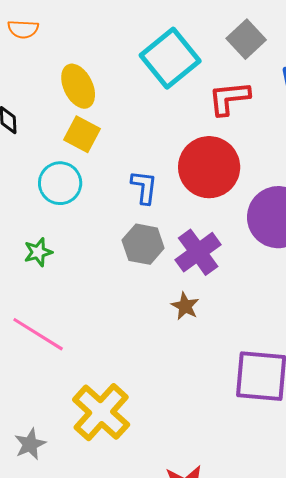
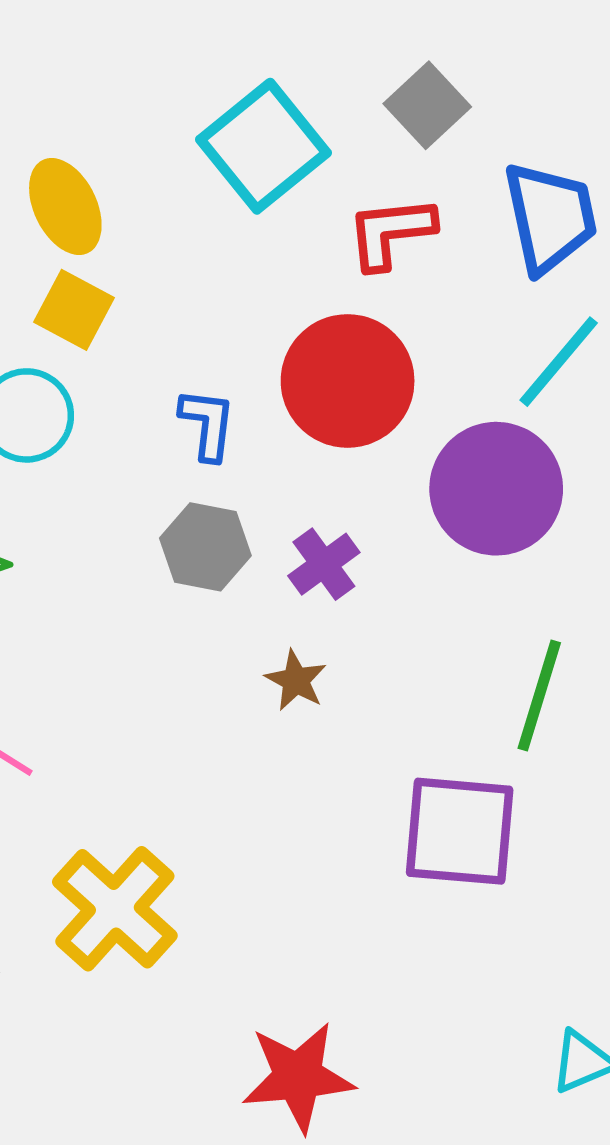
purple cross: (198, 252) -> (324, 564), size x0.7

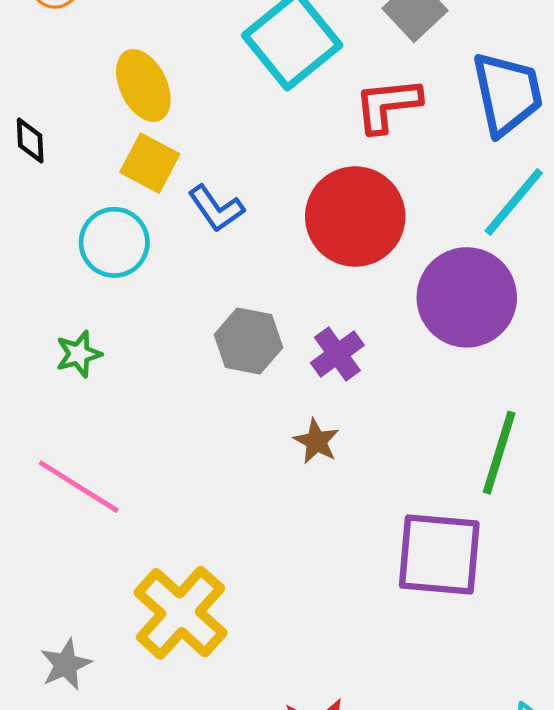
blue L-shape: (208, 424) -> (216, 208), moved, turned 138

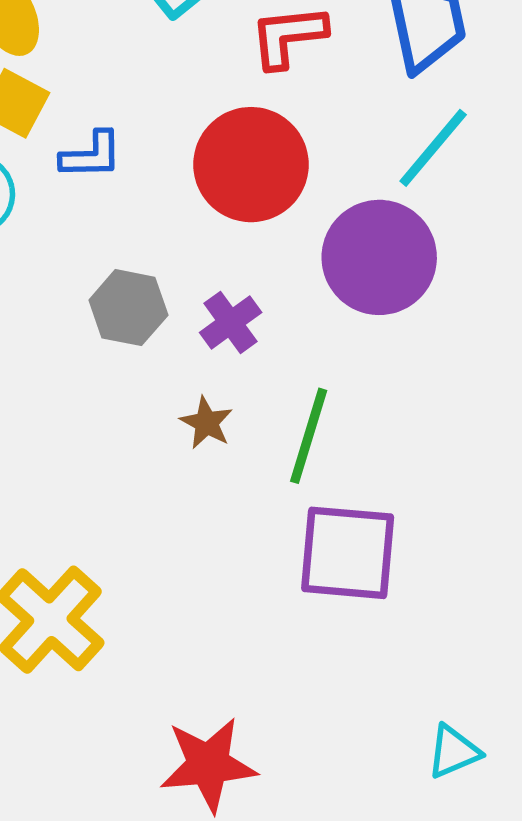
blue L-shape: (216, 208) -> (91, 155), turned -56
green line: (499, 453) -> (309, 436), moved

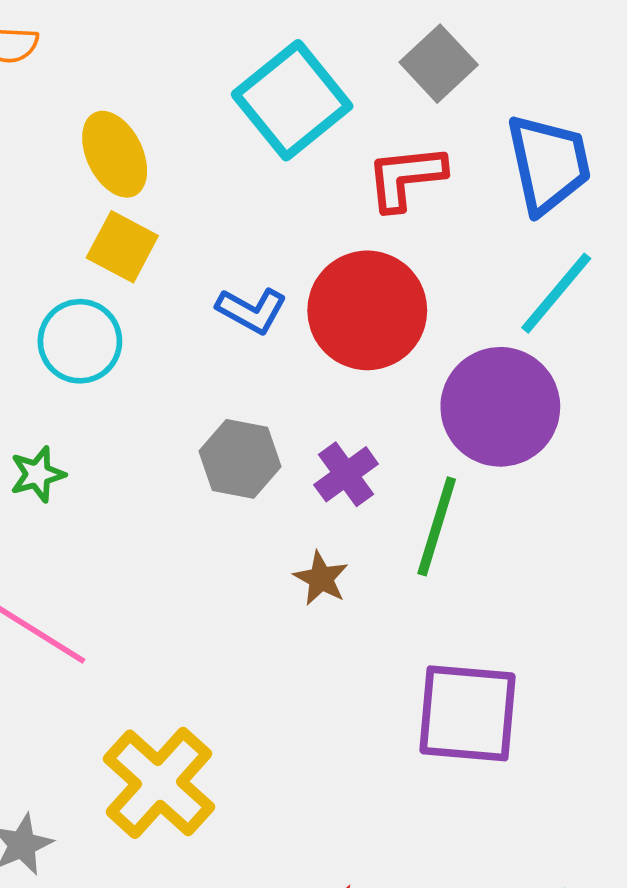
blue L-shape: (91, 155) -> (252, 310), moved, turned 30
green line: (309, 436) -> (437, 526), moved

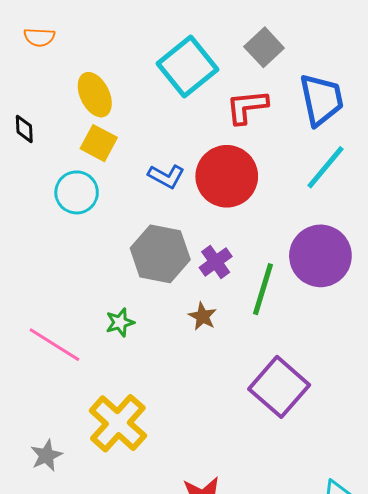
purple circle: (500, 407) -> (320, 256), moved
gray hexagon: (240, 459) -> (160, 254), size x1.4
green star: (38, 474) -> (120, 322), moved
purple square: (468, 713) -> (279, 387), turned 36

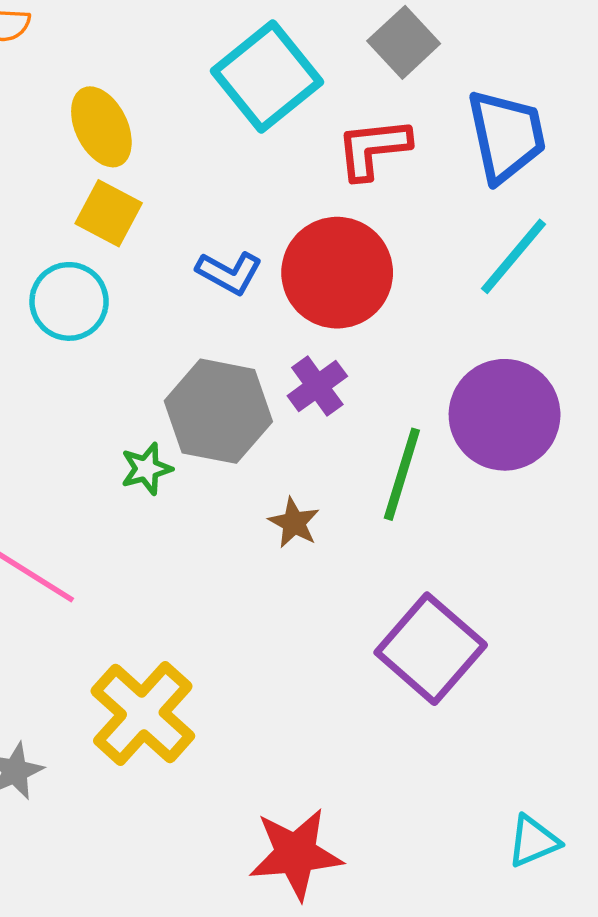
purple cross: (216, 262) -> (317, 386), moved
green star: (120, 322) -> (146, 469), moved

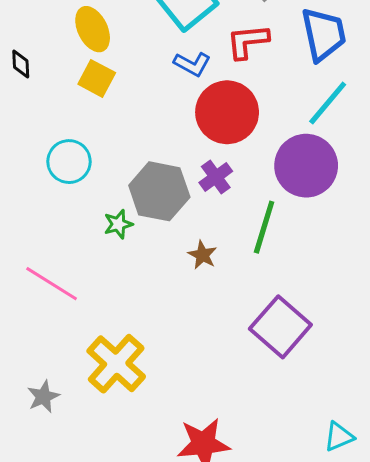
blue L-shape: (229, 273) -> (192, 64), moved
cyan circle: (69, 301) -> (69, 162), moved
purple circle: (505, 415) -> (306, 166), moved

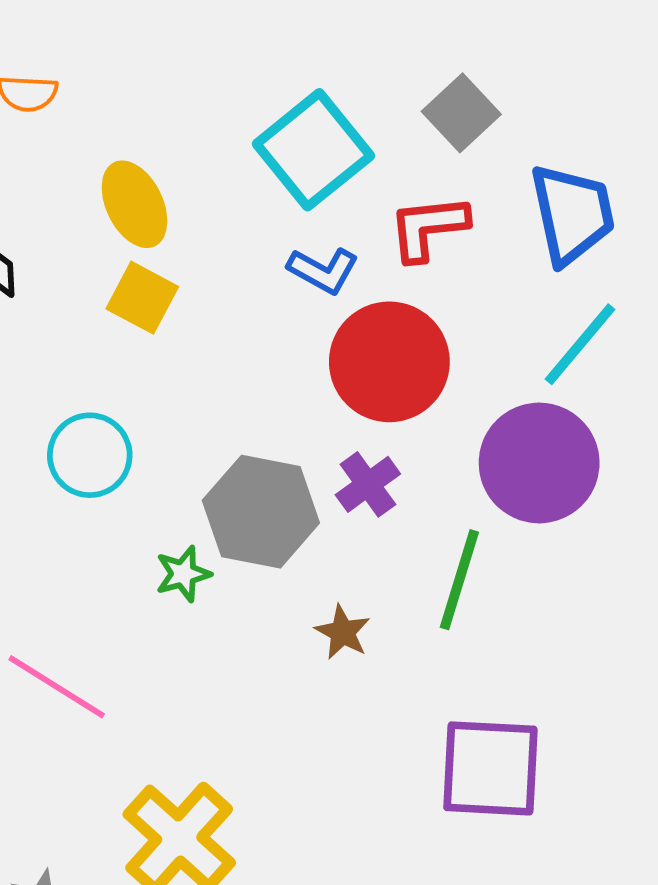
purple square: (280, 327) -> (490, 768), turned -38

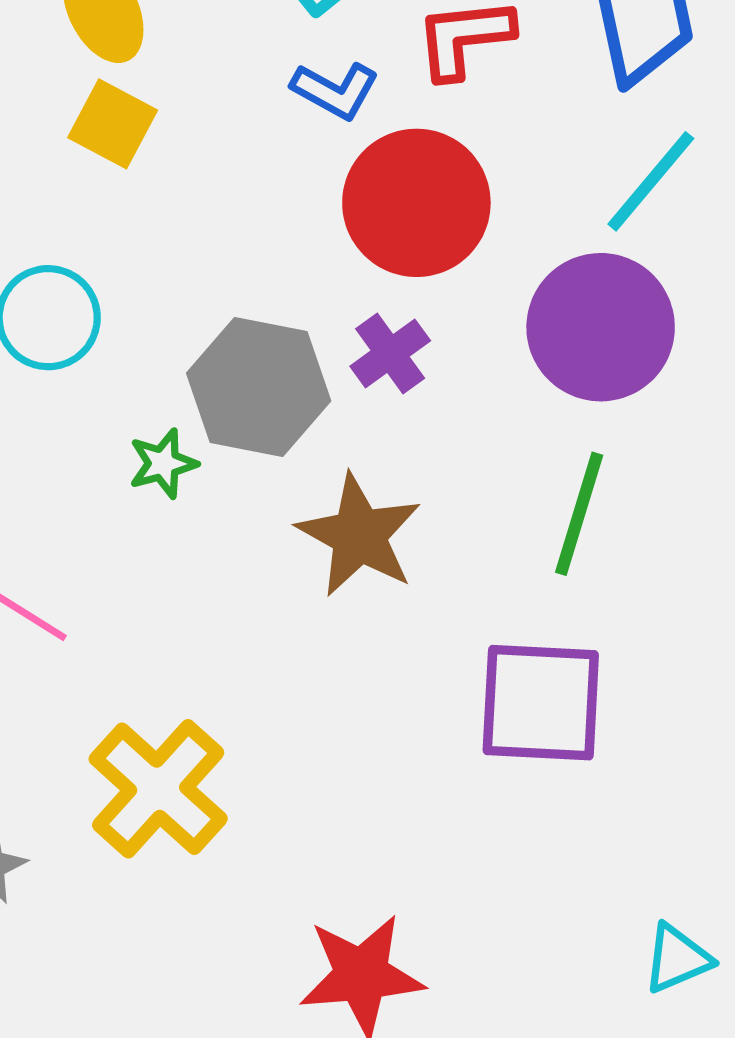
green line: (459, 580) -> (579, 514), moved
brown star: (343, 632) -> (359, 535), size x1.8

